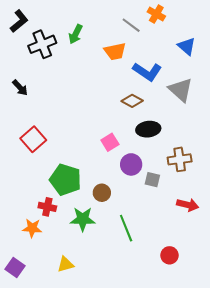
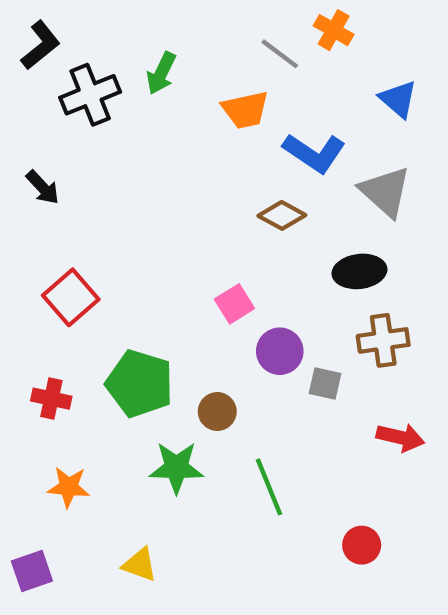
black ellipse: (148, 129) -> (359, 271), moved
red cross: (47, 207) -> (51, 399), moved
yellow triangle: (65, 264) -> (140, 565), turned 36
purple square: (15, 267) -> (32, 571), turned 36

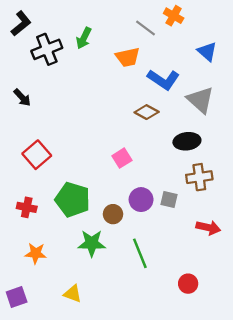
purple circle: (280, 351) -> (141, 200), moved

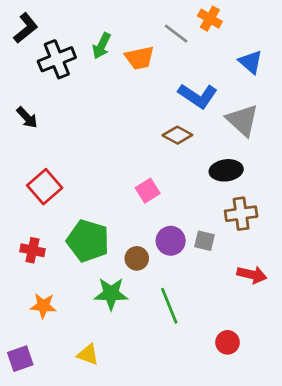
orange trapezoid: (128, 57) -> (139, 58), moved

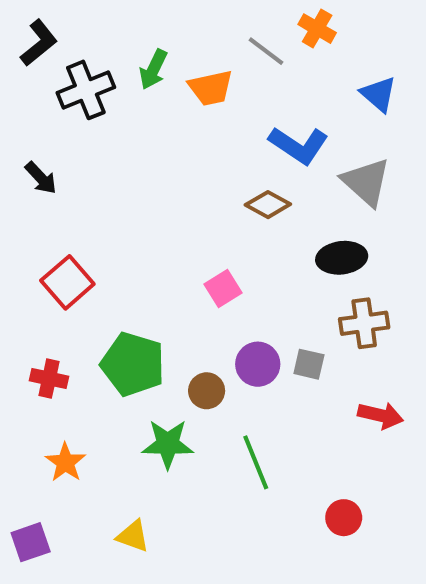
orange star: (43, 306) -> (65, 462), turned 30

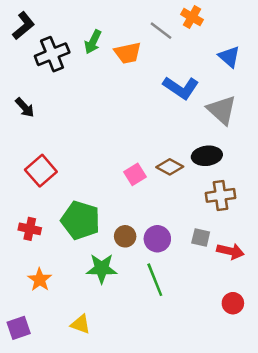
brown diamond: (268, 205) -> (170, 167), moved
purple circle: (258, 364) -> (157, 239), moved
gray square: (309, 364) -> (201, 238), moved
red circle: (344, 518) -> (233, 303), moved

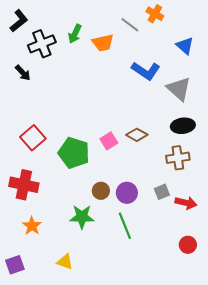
black arrow: (25, 107) -> (23, 73), moved
black ellipse: (207, 156) -> (183, 126), moved
green pentagon: (81, 220) -> (74, 153), moved
red cross: (30, 229) -> (24, 185), size x1.6
gray square: (201, 238) -> (162, 192), turned -35

